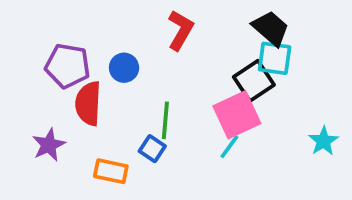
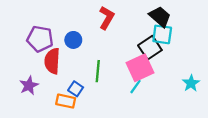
blue square: (152, 149) -> (76, 89), moved

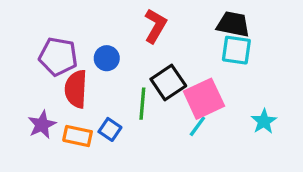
black trapezoid: (160, 17) -> (233, 24), turned -30
black square: (150, 48) -> (168, 83), moved
cyan star: (191, 83) -> (264, 121), moved
orange rectangle: (66, 101) -> (78, 136), moved

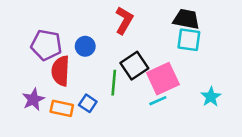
cyan line: (197, 126) -> (158, 101), turned 30

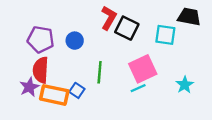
black trapezoid: (186, 19) -> (189, 17), moved
black square: (134, 66) -> (127, 28), moved, turned -30
red semicircle: (61, 71) -> (41, 70), moved
orange rectangle: (62, 108) -> (54, 95), size x1.4

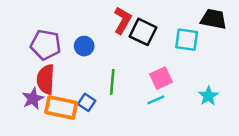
pink square: (143, 69) -> (161, 78), size x0.7

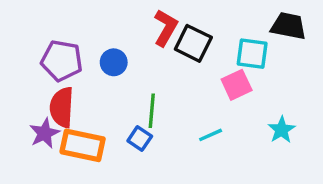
pink square: (161, 78) -> (237, 85), moved
blue square: (87, 102) -> (140, 138), moved

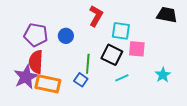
black square: (193, 43) -> (112, 55), moved
cyan square: (252, 54) -> (121, 31), moved
pink square: (237, 85) -> (137, 49), turned 30
purple star: (44, 133) -> (26, 77), size x1.4

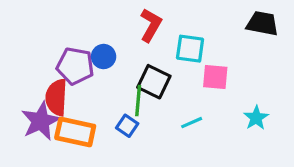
purple pentagon: (36, 35) -> (75, 66), moved
black square: (112, 55) -> (154, 82), moved

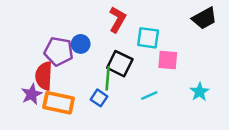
black trapezoid: (262, 23) -> (204, 18), turned 140
purple star: (41, 121) -> (32, 94), size x0.7

